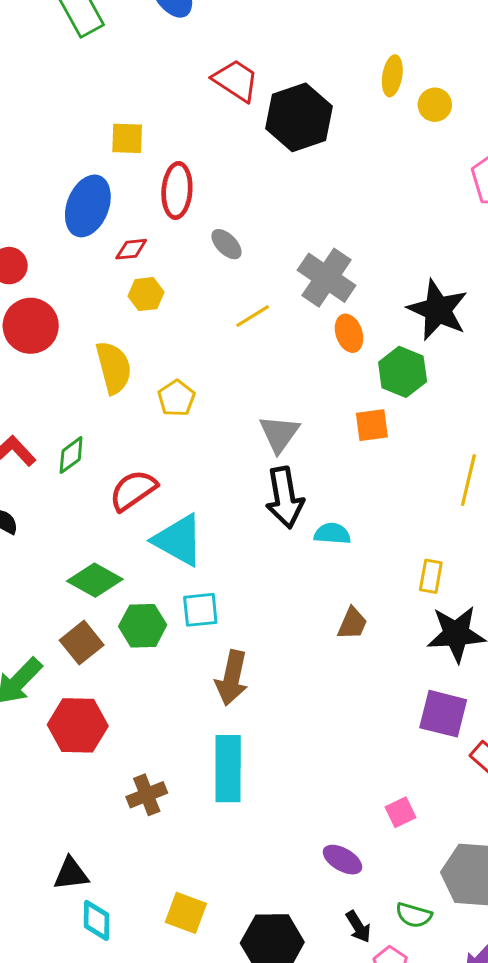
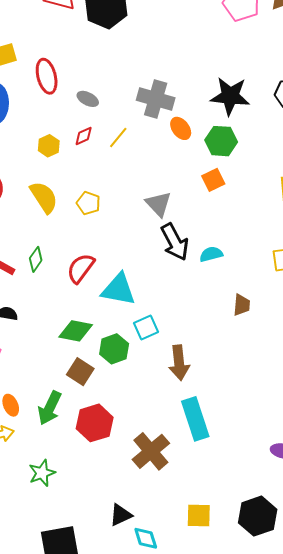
red diamond: (131, 249) -> (84, 136), moved
brown cross: (147, 795) -> (151, 451), size x1.5

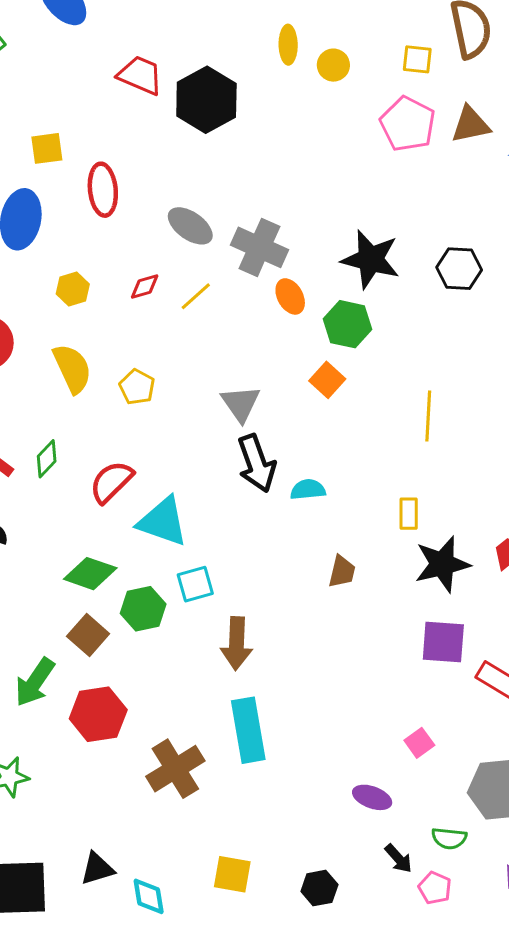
gray ellipse: (88, 99) -> (190, 226), moved, size x1.4
yellow hexagon: (49, 146) -> (73, 289), moved
orange square: (213, 180) -> (327, 380), turned -30
black triangle: (121, 515) -> (97, 869), moved
black hexagon: (258, 516) -> (319, 888), size x0.6

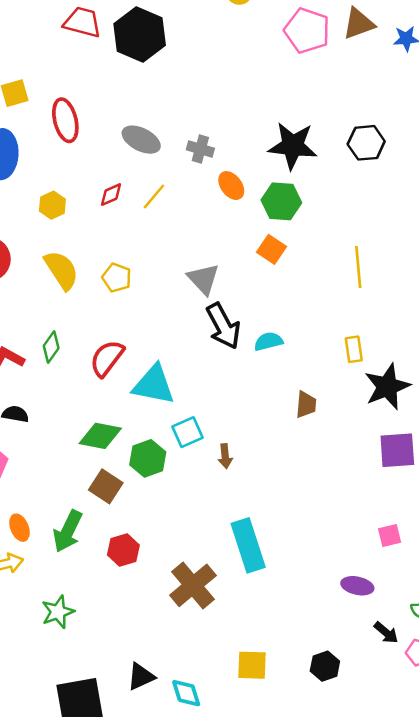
gray cross: (259, 247) -> (200, 149), size x0.6
brown arrow: (237, 643) -> (225, 456), moved, size x0.6
red hexagon: (98, 714) -> (123, 550), size x0.7
pink square: (419, 743) -> (390, 536), turned 30

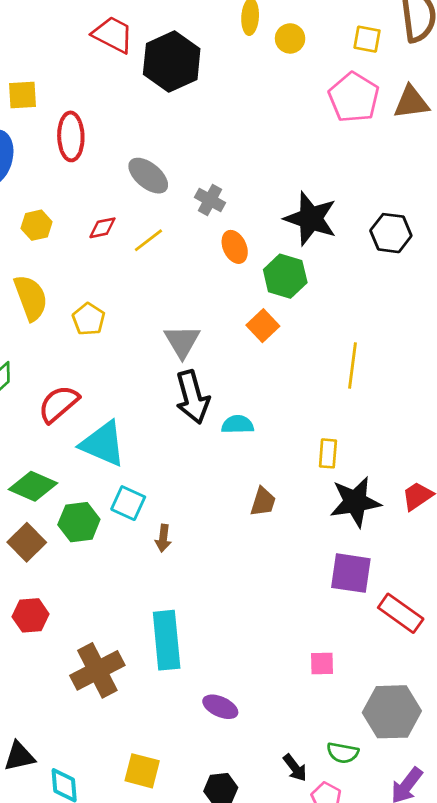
cyan square: (187, 432) -> (128, 503), turned 36
purple ellipse: (357, 586) -> (220, 707), moved

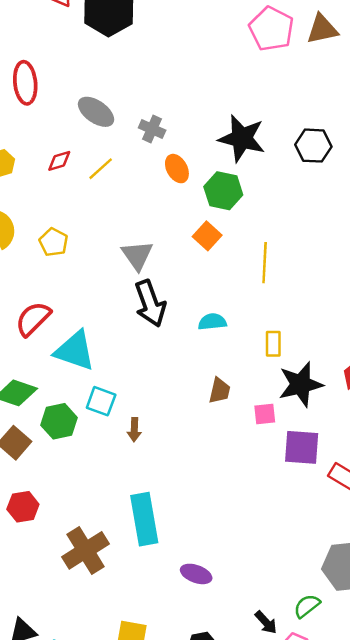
yellow line: (353, 366) -> (265, 263), moved
cyan semicircle: (238, 425) -> (212, 322), moved
pink square: (322, 663) -> (265, 414), moved
green semicircle: (343, 753) -> (307, 606), turned 136

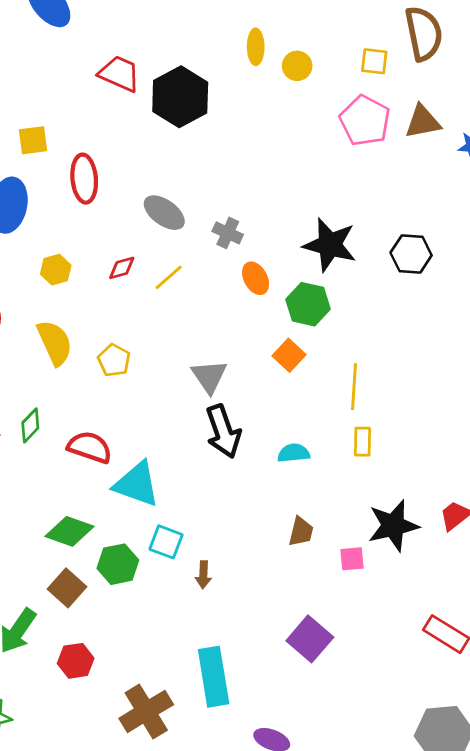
red semicircle: (33, 319) -> (90, 447), turned 63
yellow rectangle: (273, 344) -> (362, 442), moved
purple square: (302, 447) -> (310, 639), moved, turned 36

